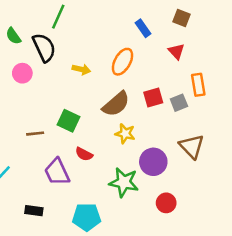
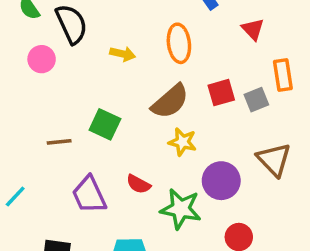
orange ellipse: (122, 62) -> (179, 43), turned -36
red semicircle: (84, 154) -> (138, 184), moved

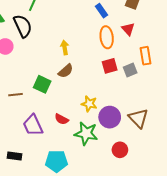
orange ellipse: (179, 43) -> (107, 37), moved
yellow arrow: (123, 54) -> (65, 47), moved, turned -112
brown semicircle: (170, 101) -> (66, 71), moved, size x0.7
yellow star: (182, 142) -> (89, 104), moved
brown triangle: (274, 160) -> (138, 118), moved

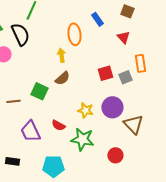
orange ellipse: (107, 37) -> (74, 34), moved
purple circle: (110, 117) -> (112, 107), moved

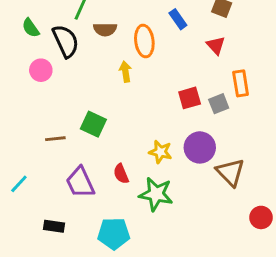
brown semicircle: (62, 78) -> (105, 29), moved, turned 42
red semicircle: (58, 125) -> (121, 174), turned 40
red circle: (115, 155) -> (261, 217), moved

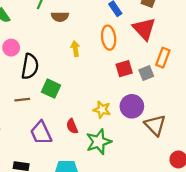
black semicircle: (66, 41) -> (30, 66), moved, turned 35
orange ellipse: (144, 41) -> (109, 38), moved
red triangle: (216, 45) -> (144, 29), size x1.6
orange rectangle: (241, 83) -> (163, 58), turned 30
green star: (156, 194) -> (99, 142), turned -30

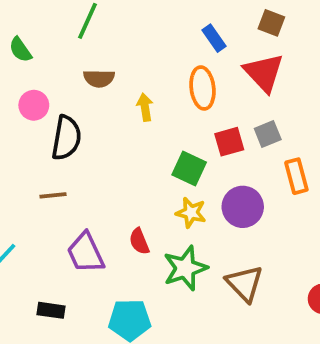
brown semicircle: (60, 17) -> (99, 78), moved
orange rectangle: (163, 58) -> (296, 176), moved, turned -36
gray square: (146, 73) -> (268, 134), moved
green square: (51, 89) -> (189, 168), moved
brown triangle: (155, 125) -> (245, 283), moved

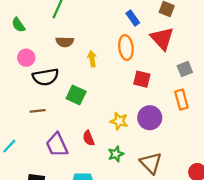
gray square: (268, 134) -> (185, 69), moved
black semicircle: (66, 138) -> (46, 77), turned 70
red square: (229, 142) -> (142, 79), turned 30
green square: (189, 168) -> (76, 95), moved
green star: (185, 268) -> (116, 154), size x0.6

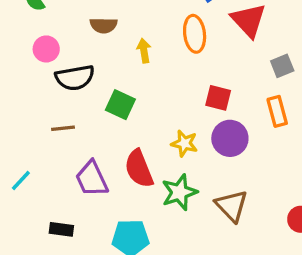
red square: (142, 79) -> (218, 98), moved
red semicircle: (89, 138) -> (139, 169), size x1.6
green star: (116, 154) -> (179, 192), size x1.5

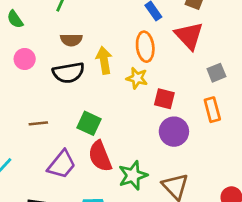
yellow arrow: (144, 51) -> (104, 60), size x1.4
black semicircle: (75, 78) -> (68, 73), moved
green square: (120, 105) -> (89, 123), moved
yellow star: (184, 143) -> (137, 78), moved
purple trapezoid: (92, 179) -> (62, 164), turned -116

